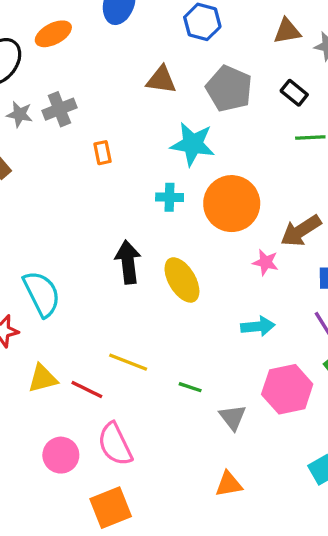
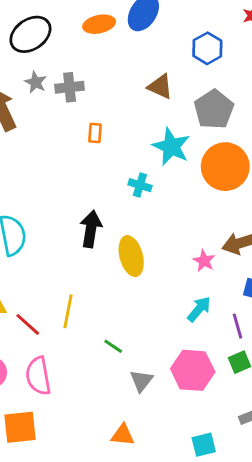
orange ellipse: (53, 34) -> (99, 24), moved
orange circle: (232, 204) -> (225, 167), moved
cyan arrow: (258, 326) -> (199, 309), moved, turned -60
yellow line: (128, 362) -> (68, 311), turned 64

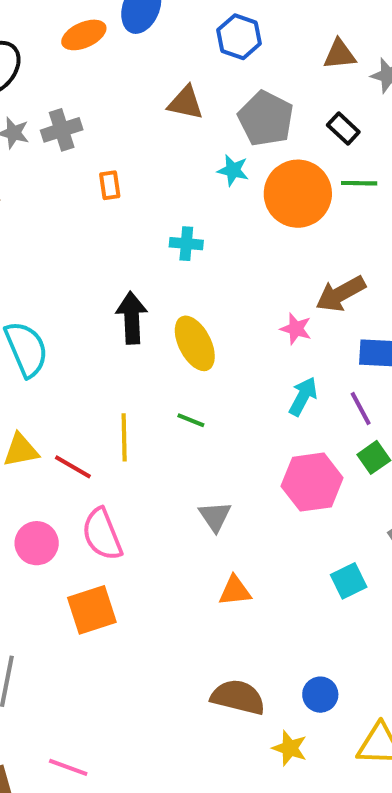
cyan star: (171, 147) -> (233, 170), moved, size x0.6
green line: (113, 346) -> (191, 420), moved
gray triangle: (141, 381) -> (215, 516), moved

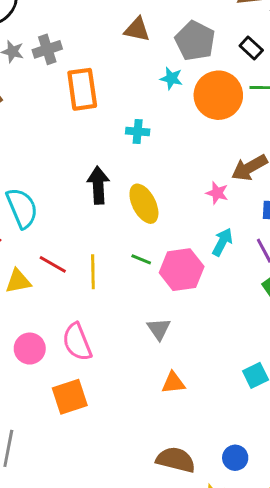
orange rectangle: (110, 185) -> (82, 89), size x2.0
red line: (73, 467) -> (53, 264), moved
pink hexagon: (312, 482) -> (182, 270), moved

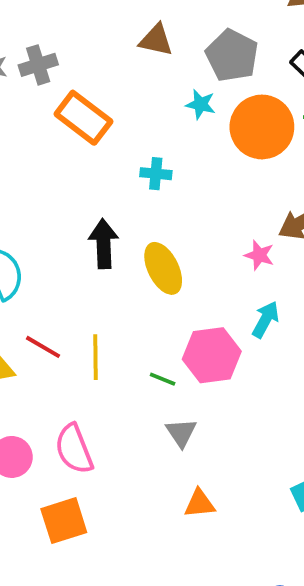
orange rectangle: (82, 89) -> (83, 118), turned -45
green line: (141, 259) -> (163, 379), moved

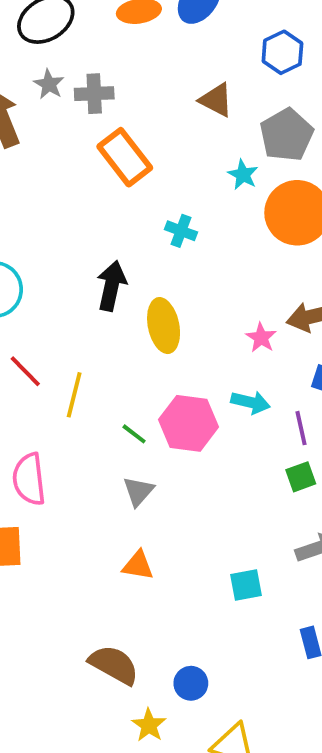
cyan arrow: (266, 319) -> (251, 402), turned 60

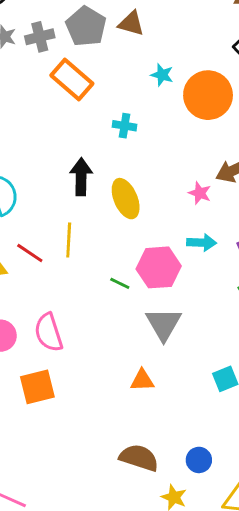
gray pentagon: (287, 135) -> (86, 26), moved
yellow line: (74, 395) -> (69, 240), moved
gray triangle: (138, 491) -> (164, 324), moved, size x1.5

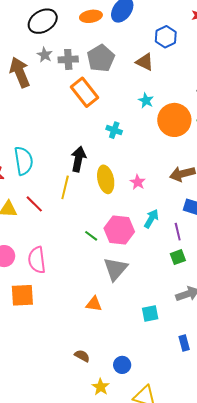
brown triangle: (131, 23) -> (145, 62), moved
pink star: (200, 193) -> (138, 182), moved
yellow line: (69, 240) -> (65, 187), moved
cyan arrow: (201, 243) -> (151, 219), turned -72
brown semicircle: (139, 458) -> (82, 356), size x0.6

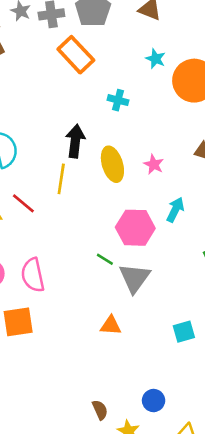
green line: (91, 236) -> (105, 259), moved
brown semicircle: (82, 356) -> (100, 410), moved, turned 42

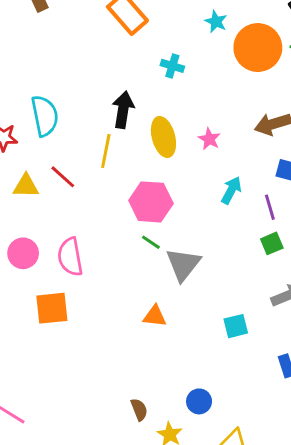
pink hexagon: (135, 228) -> (151, 202), moved

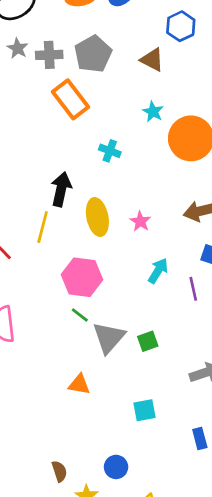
green square: (272, 243) -> (148, 341), moved
cyan square: (236, 326) -> (145, 410), moved

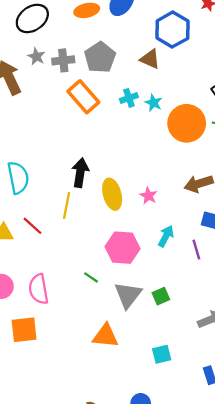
blue hexagon: (181, 26) -> (172, 30), size x1.4
cyan cross: (110, 151) -> (129, 98), moved, turned -36
pink hexagon: (82, 277) -> (123, 248), moved
green line: (80, 315) -> (91, 277), moved
orange triangle: (79, 384) -> (105, 336), size x1.4

